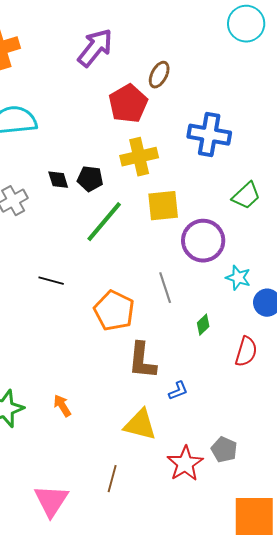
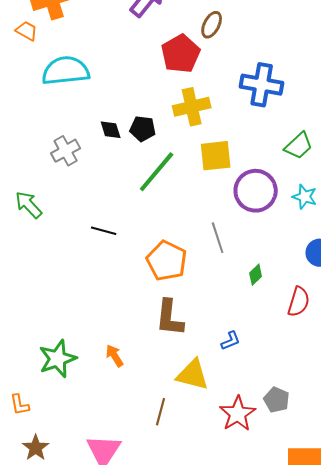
cyan star: (238, 278) -> (305, 197), moved
brown L-shape: (142, 361) -> (170, 318), moved
brown line: (112, 479) -> (161, 412), moved

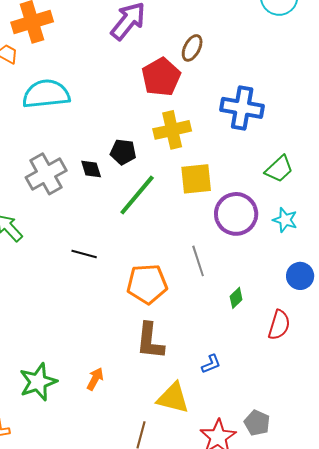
black diamond: (111, 130) -> (91, 169), moved
gray cross: (66, 151) -> (46, 174), size x1.4
orange pentagon: (167, 261) -> (147, 284), turned -30
orange arrow: (115, 356) -> (95, 379), turned 60

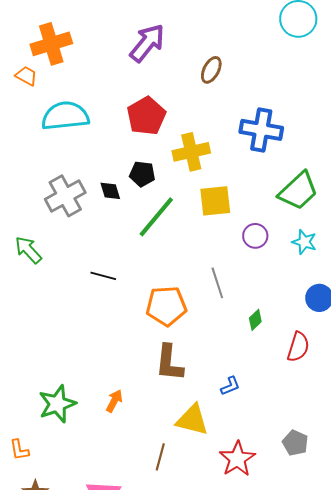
red pentagon: (161, 77) -> (146, 116), moved
green trapezoid: (279, 169) -> (298, 191), size x1.4
purple circle: (236, 214) -> (255, 236), size x0.6
gray pentagon: (257, 423) -> (295, 443), moved

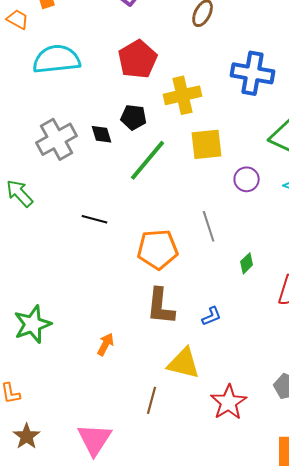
blue L-shape: (230, 386) -> (212, 316), moved
green star: (57, 404) -> (33, 324), moved

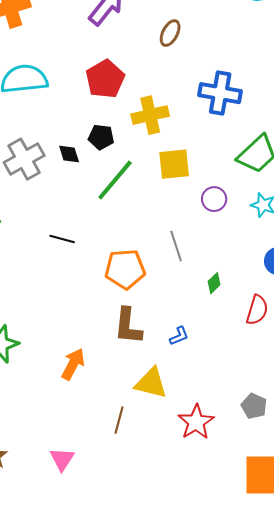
orange arrow: (106, 344) -> (73, 364), size x1.4
pink triangle: (95, 439) -> (62, 459), size x0.7

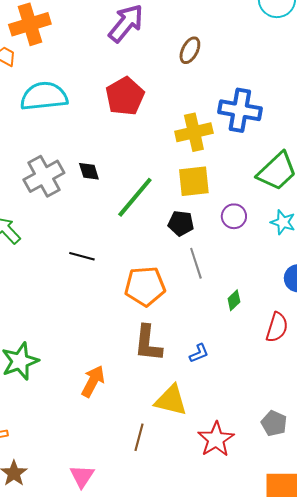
yellow cross: (150, 115) -> (194, 132), moved
black pentagon: (101, 137) -> (181, 223), moved

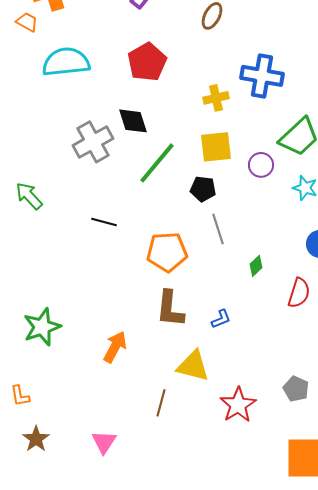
yellow cross: (194, 132) -> (216, 98), size x0.7
black diamond: (89, 171) -> (133, 121), moved, size x1.4
gray cross: (44, 176) -> (93, 142), moved
purple circle: (234, 216) -> (261, 165), moved

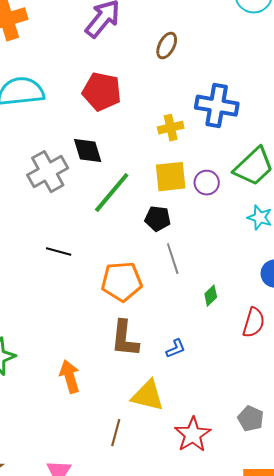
red pentagon: (147, 62) -> (102, 92), turned -30
purple circle: (261, 165) -> (207, 183), moved
orange arrow: (115, 347) -> (70, 377), turned -44

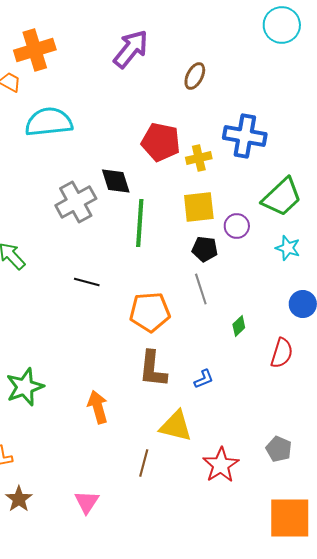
red pentagon: (102, 92) -> (161, 142), moved
purple circle: (207, 183) -> (237, 226), moved
green line: (112, 193) -> (140, 223), turned -36
black pentagon: (158, 219) -> (205, 249), moved

